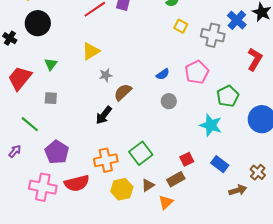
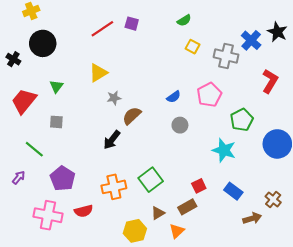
red semicircle: (77, 183) -> (84, 211), size x0.7
yellow hexagon: (122, 189) -> (135, 231), moved

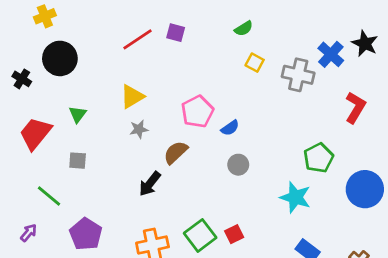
pink pentagon: (209, 95) -> (197, 112), moved
gray star: (114, 98) -> (139, 129), moved
red square: (199, 186) -> (234, 234), moved

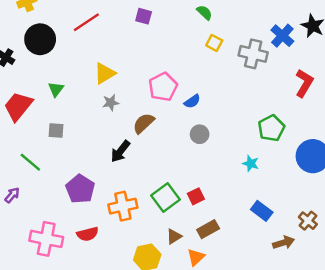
green semicircle: (244, 29) -> (204, 12), turned -105
red line: (138, 39) -> (86, 22), moved
cyan star: (295, 197) -> (251, 163), size x0.6
purple pentagon: (86, 234) -> (80, 189), moved

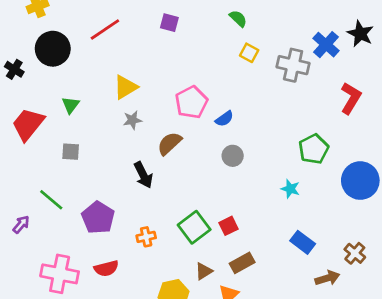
black arrow: (120, 151) -> (143, 175), turned -65
green line: (30, 162) -> (51, 200), moved
orange cross: (123, 206) -> (146, 237), size x0.6

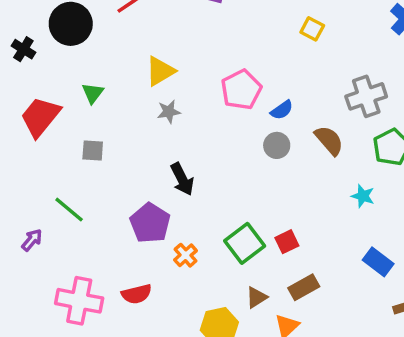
gray cross: (293, 65) -> (366, 96), moved, turned -32
brown semicircle: (169, 143) -> (329, 140), moved, turned 92
gray circle: (233, 156) -> (277, 145), moved
purple pentagon: (98, 218) -> (150, 223), moved
orange cross: (146, 237) -> (186, 255), turned -30

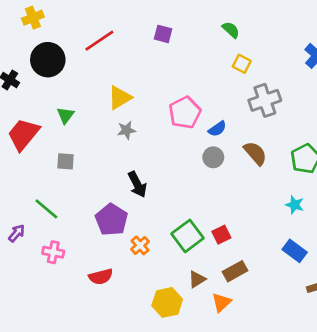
gray cross: (366, 96) -> (265, 100), moved
cyan star: (363, 196) -> (295, 205), moved
pink cross: (79, 301) -> (53, 252), moved, size x0.6

